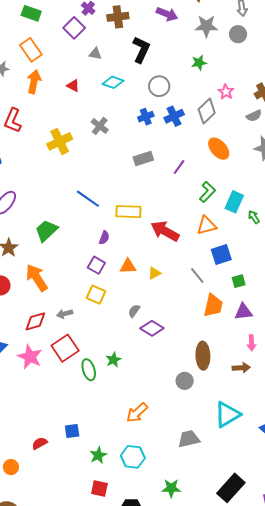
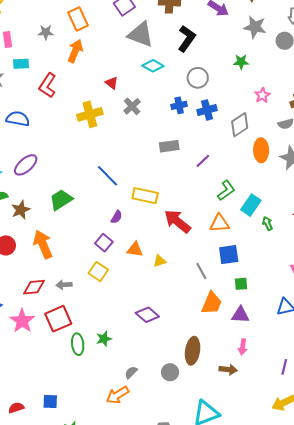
gray triangle: (95, 54) -> (141, 34), size x2.0
red triangle: (73, 86) -> (112, 83), moved
gray diamond: (207, 111) -> (240, 125), moved
orange ellipse: (219, 149) -> (261, 150), moved, turned 30
gray semicircle: (134, 311) -> (131, 372), moved

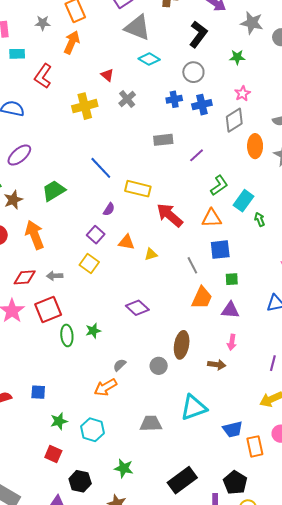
black L-shape: (187, 39) -> (198, 34), moved
pink star: (262, 95) -> (243, 93), moved

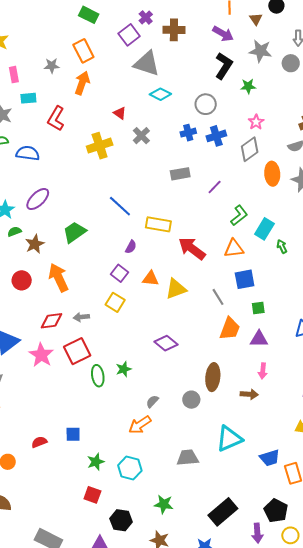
black L-shape: (198, 34) -> (224, 66), moved
yellow triangle: (151, 254) -> (176, 289), size x1.6

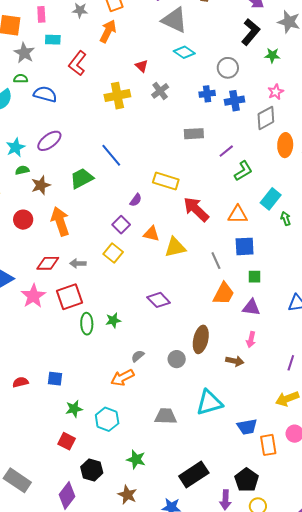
blue line: (120, 206) -> (111, 155), moved
green L-shape: (239, 215) -> (243, 171), moved

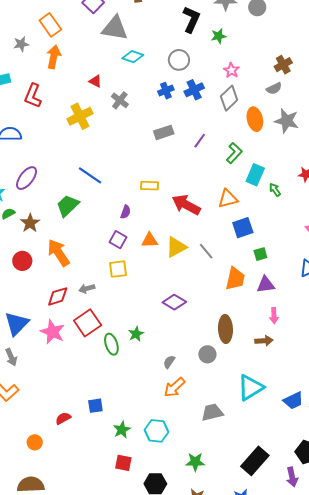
green L-shape: (243, 171) -> (234, 153), moved
yellow rectangle: (166, 181) -> (149, 186), size x0.7
yellow square: (113, 253) -> (118, 269), turned -30
gray line: (216, 261) -> (206, 251), moved
orange arrow: (122, 378) -> (174, 387), moved

